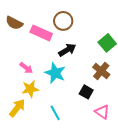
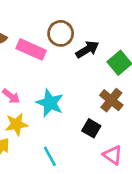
black arrow: (67, 50) -> (87, 49), moved

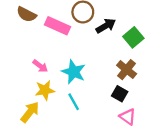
black square: (91, 128) -> (120, 94), moved
cyan line: (50, 156) -> (74, 102), moved

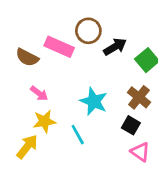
brown semicircle: (26, 14) -> (27, 57), moved
cyan star: (74, 72) -> (94, 101), moved

